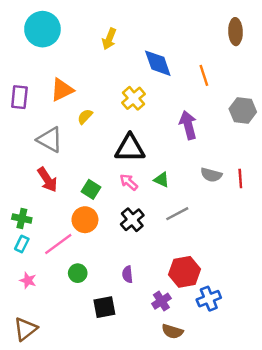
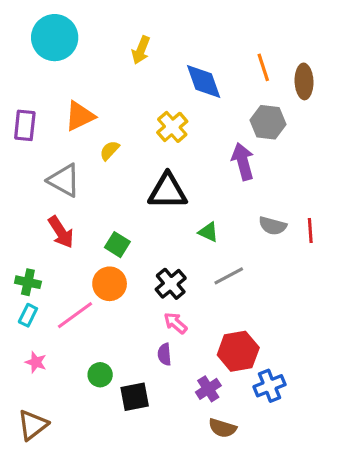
brown ellipse: (235, 32) -> (304, 81), moved
orange line: (204, 75) -> (263, 67), moved
gray hexagon: (243, 110) -> (268, 122), moved
pink arrow: (129, 182) -> (175, 323), moved
green circle: (78, 273) -> (100, 375), moved

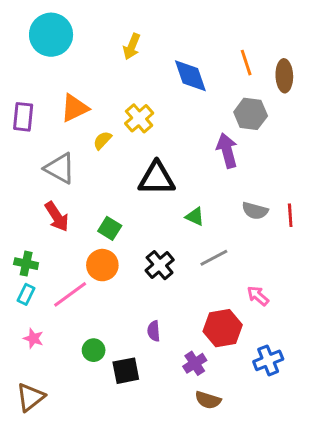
yellow cross: (172, 127) -> (139, 118), moved
pink arrow: (175, 323) -> (258, 296), moved
blue cross: (270, 386) -> (268, 360), moved

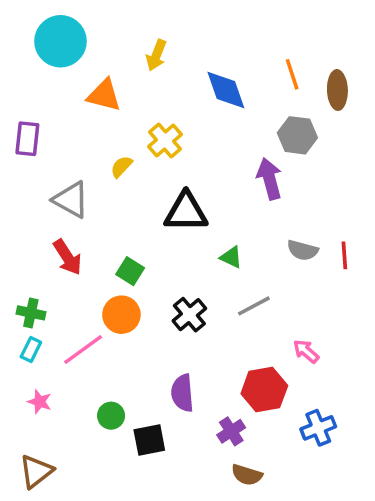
orange triangle: (74, 108) -> (104, 95), moved, turned 40
purple semicircle: (154, 331) -> (182, 393), size x1.5

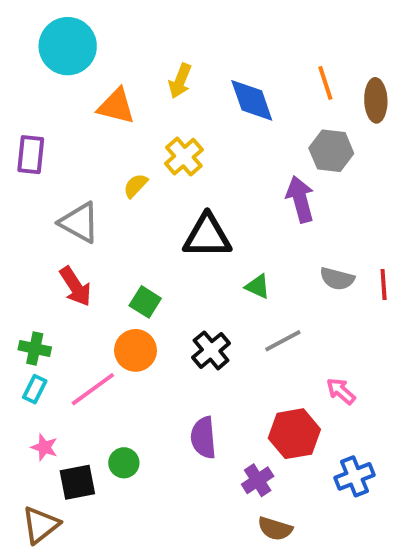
yellow arrow: (156, 55) -> (180, 81), moved
black square: (149, 440) -> (77, 482), moved

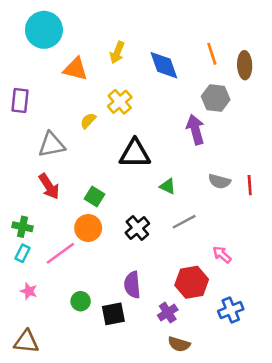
gray triangle: (79, 222) -> (52, 145), turned -40
black square: (77, 482) -> (113, 314), moved
brown triangle: (41, 525) -> (26, 342), turned 44

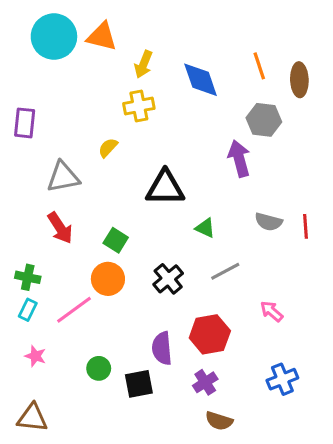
orange triangle: (76, 69) -> (102, 37), moved
yellow cross: (120, 102) -> (139, 106), moved, turned 30
red hexagon: (192, 282) -> (210, 334), moved

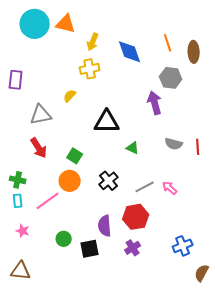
gray line: (225, 271) -> (145, 187), moved
cyan rectangle: (28, 310) -> (18, 201), turned -32
pink arrow: (272, 311) -> (170, 188), moved
brown semicircle: (219, 421) -> (202, 273), moved, turned 102

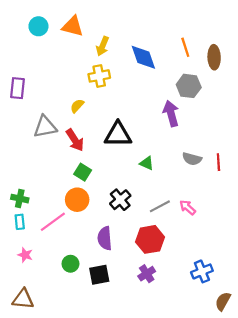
cyan circle: (35, 24) -> (38, 26), size x0.6
red arrow: (39, 148) -> (75, 140), moved
purple semicircle: (105, 226) -> (105, 238), moved

